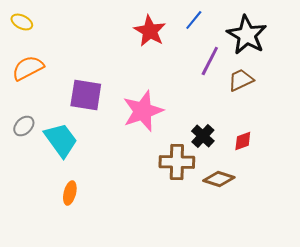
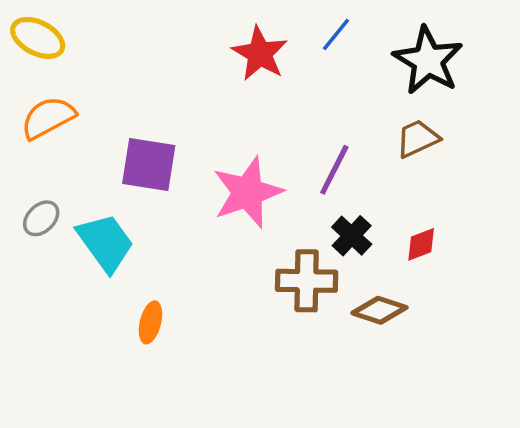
yellow ellipse: (22, 22) -> (38, 38), size x1.4
purple line: (210, 61) -> (334, 170), moved
orange ellipse: (70, 193) -> (150, 322), moved

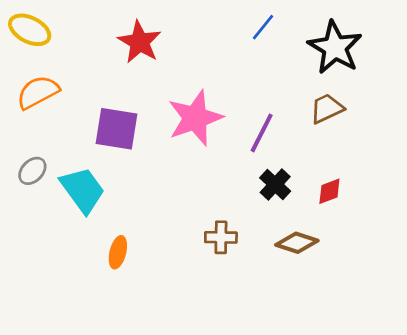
red star: (260, 54) -> (140, 42), moved
pink star: (248, 192) -> (195, 118), moved
brown cross: (307, 281) -> (221, 237), moved, size x0.7

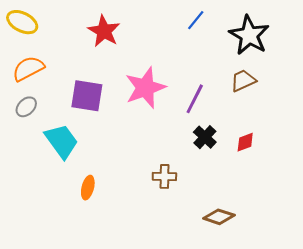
gray ellipse: (32, 171) -> (26, 107), moved
brown diamond: (297, 243) -> (219, 217), moved

